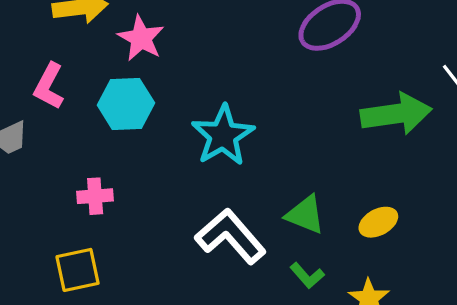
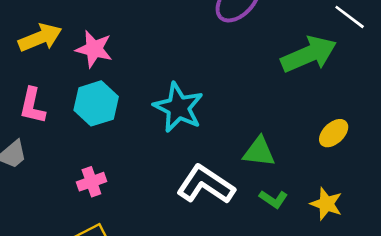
yellow ellipse: (378, 222) -> (334, 133), moved

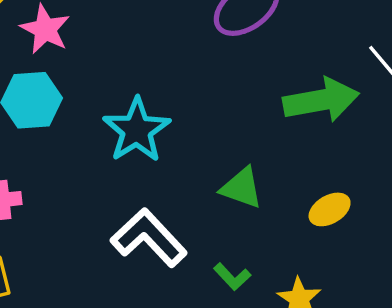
green triangle: (259, 152) -> (242, 188), moved

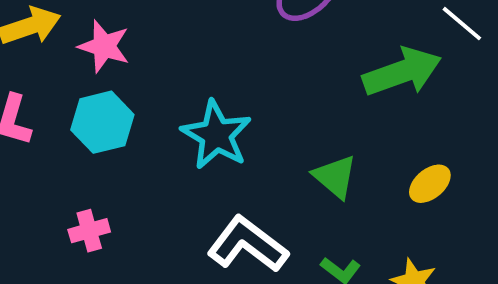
green triangle: (242, 188) -> (335, 177), turned 30

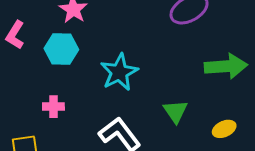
pink cross: (89, 231) -> (53, 107), moved

